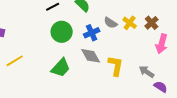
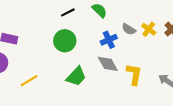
green circle: (62, 32) -> (65, 41), moved
yellow line: (15, 61) -> (29, 81), moved

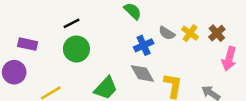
black line: (68, 12) -> (72, 23), moved
green circle: (65, 41) -> (76, 49), moved

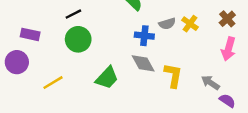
gray semicircle: (167, 33) -> (167, 24), turned -49
brown cross: (217, 33) -> (227, 19), moved
blue cross: (144, 45) -> (144, 36), turned 30

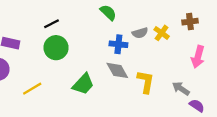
brown cross: (227, 19) -> (190, 22), moved, turned 35

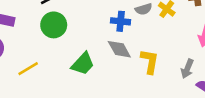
gray arrow: (181, 89) -> (187, 69), turned -102

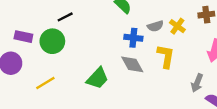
green circle: (54, 25) -> (52, 41), moved
yellow L-shape: (150, 61) -> (166, 56), moved

